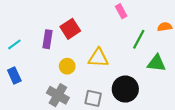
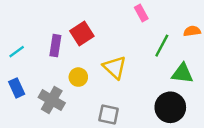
yellow triangle: (98, 58) -> (115, 67), turned 40
black circle: (125, 89) -> (170, 107), moved
gray cross: (58, 95) -> (52, 100), moved

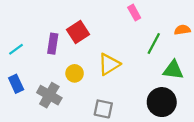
yellow triangle: (115, 67) -> (109, 64), turned 45

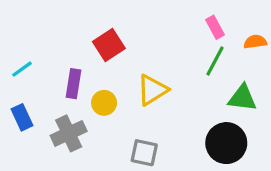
pink rectangle: (134, 13) -> (215, 27), moved
purple rectangle: (53, 44) -> (73, 84), moved
gray cross: (49, 95) -> (69, 133), turned 35

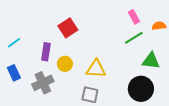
green line: (215, 61) -> (134, 38), turned 30
yellow triangle: (152, 90) -> (96, 69), moved, turned 35

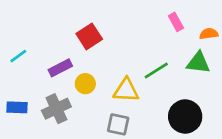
green line: (134, 38) -> (156, 71), moved
purple rectangle: (46, 52) -> (60, 68), turned 54
green triangle: (151, 61) -> (198, 63), moved
blue rectangle: (14, 73) -> (17, 107), moved, turned -63

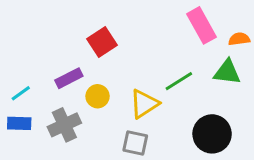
pink rectangle: (176, 22) -> (201, 25), size x1.6
cyan line: (18, 56) -> (21, 93), moved
yellow triangle: (126, 90) -> (144, 104), turned -36

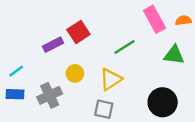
orange semicircle: (239, 39) -> (183, 20), moved
purple rectangle: (69, 78) -> (53, 45), moved
green line: (179, 81) -> (125, 47), moved

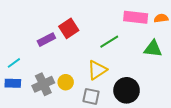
pink rectangle: (155, 19) -> (136, 17), turned -55
yellow circle: (75, 73) -> (66, 82), moved
black circle: (163, 102) -> (127, 90), moved

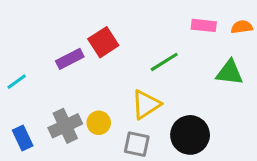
pink rectangle: (136, 17) -> (204, 25), size x0.7
cyan line: (14, 63) -> (17, 82), moved
blue rectangle: (13, 83) -> (23, 138), moved, turned 63

